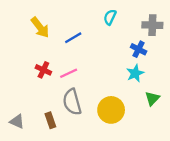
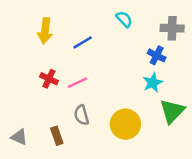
cyan semicircle: (110, 17) -> (124, 19), turned 112
yellow arrow: (40, 27) -> (45, 31), turned 45
green triangle: (152, 98) -> (172, 111), size x1.5
gray semicircle: (72, 102) -> (81, 115), size x0.7

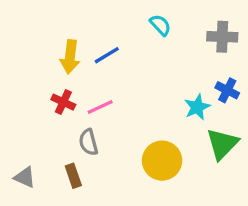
yellow arrow: (45, 31) -> (70, 57), moved
blue cross: (157, 55) -> (227, 90), moved
gray semicircle: (81, 115) -> (88, 142), moved

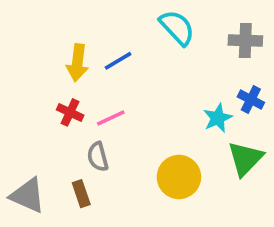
cyan semicircle: (160, 25) -> (177, 28), size x1.5
gray triangle: (25, 177) -> (28, 195), size x1.5

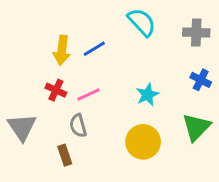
cyan star: (218, 118) -> (148, 95), moved
gray triangle: (28, 195) -> (22, 127), moved, turned 32

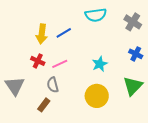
cyan semicircle: (142, 22) -> (96, 15), turned 125
gray cross: (196, 33) -> (133, 22), turned 30
brown rectangle: (65, 155) -> (44, 105), turned 56

